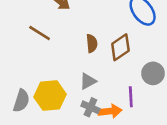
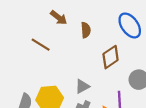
brown semicircle: (92, 43) -> (86, 30), moved

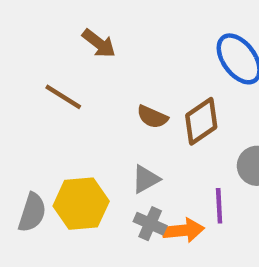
brown semicircle: (86, 30) -> (152, 117), moved, turned 119

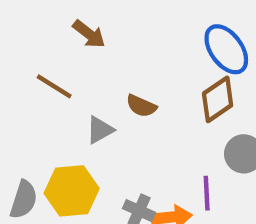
brown diamond: (201, 121) -> (218, 99), moved
gray triangle: (146, 179) -> (100, 130), moved

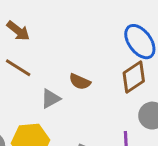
brown arrow: (89, 34) -> (18, 31), moved

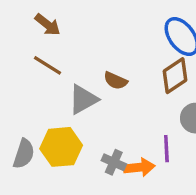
gray triangle: (51, 99) -> (83, 99), size x1.4

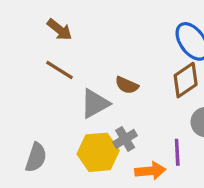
yellow hexagon: (61, 147) -> (98, 152), moved
gray cross: (114, 162) -> (125, 139), moved, turned 35

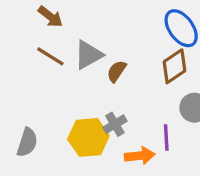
brown semicircle: (127, 85) -> (117, 71), turned 100
gray triangle: (95, 104) -> (88, 55), moved

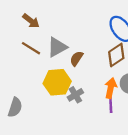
yellow hexagon: (88, 137) -> (57, 82), moved
orange arrow: (140, 156) -> (111, 88), moved, turned -72

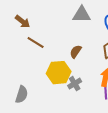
brown arrow: (31, 21) -> (23, 22), moved
gray triangle: (57, 47) -> (82, 15), moved, turned 30

